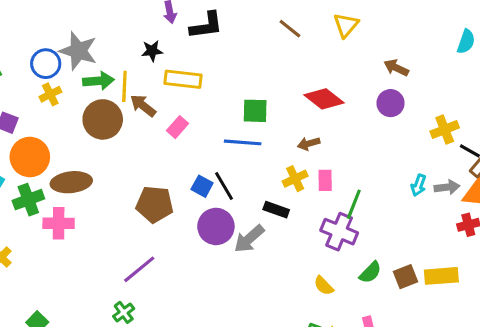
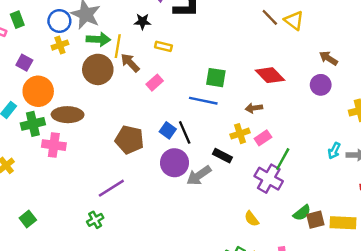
yellow triangle: (346, 25) -> (294, 20), turned -40
brown line: (290, 29) -> (270, 17), moved
yellow rectangle: (183, 79) -> (163, 46), size x0.6
pink rectangle: (325, 180) -> (263, 138), turned 49
green semicircle: (370, 272) -> (302, 213), moved

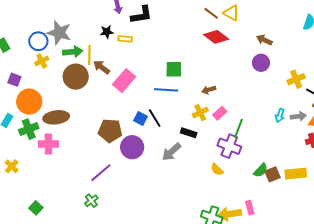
yellow rectangle: (163, 46) -> (125, 39), moved
red diamond: (270, 75) -> (216, 37), moved
pink rectangle: (155, 83) -> (124, 81), size x1.6
purple circle: (175, 163) -> (132, 147), moved
yellow semicircle: (252, 219) -> (217, 170), moved

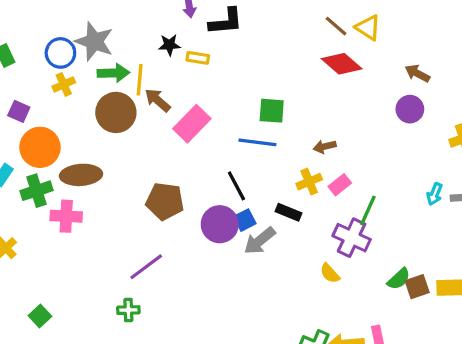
blue square: (141, 118) -> (245, 220), moved, turned 32
purple circle: (132, 147) -> (220, 224), moved
green cross: (91, 201) -> (128, 310), turned 32

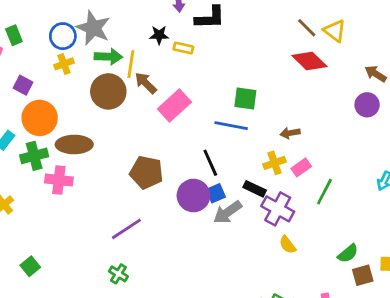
purple cross: (352, 238) -> (278, 209), moved
brown square: (417, 287) -> (363, 275), moved
green cross: (128, 310) -> (118, 274), moved, turned 30

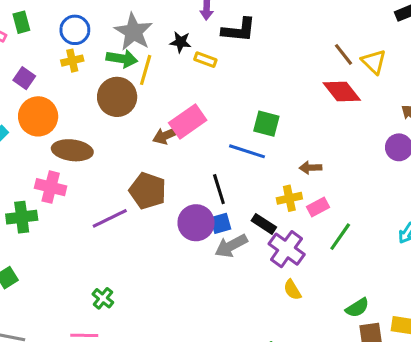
gray star: (93, 28) -> (133, 32), moved
brown arrow: (146, 83) -> (166, 135), moved, turned -75
green cross: (34, 156) -> (22, 217), moved
purple line: (126, 229) -> (110, 218), moved

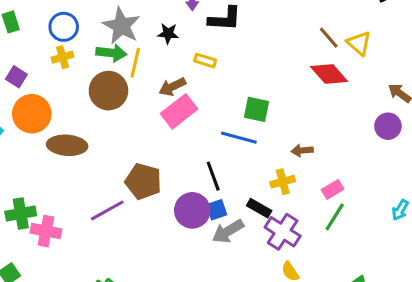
yellow rectangle: (205, 60) -> (205, 61), moved
brown arrow: (166, 135) -> (172, 87), moved
pink cross: (51, 187) -> (46, 231), moved
pink rectangle: (318, 207) -> (333, 189), moved

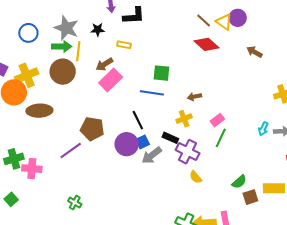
yellow cross: (63, 57) -> (27, 75), moved, size x1.6
purple circle: (388, 126) -> (238, 18), moved

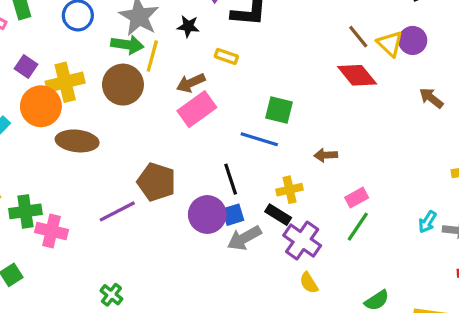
yellow cross: (184, 119) -> (290, 190), moved

